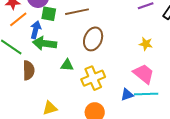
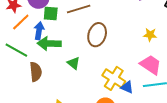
green triangle: (67, 65) -> (74, 63), turned 40
yellow cross: (93, 78) -> (114, 78), moved, turned -30
blue triangle: (127, 95) -> (127, 87), moved, turned 48

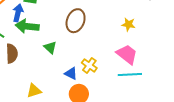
yellow cross: (114, 78) -> (89, 65), size x0.7
blue triangle: (127, 87) -> (71, 74), moved

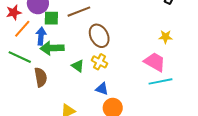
brown ellipse: (76, 21) -> (99, 36), turned -40
yellow star: (128, 24) -> (166, 37), moved
yellow cross: (89, 65) -> (100, 62), moved

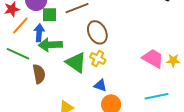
yellow star: (166, 37) -> (173, 60), moved
green triangle: (78, 66) -> (76, 62), size x1.6
cyan line: (161, 81) -> (156, 96), moved

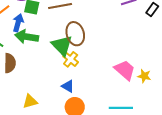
green triangle: (76, 62) -> (62, 45), moved

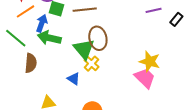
yellow star: (144, 76) -> (150, 62), moved, size x1.5
blue triangle: (68, 86) -> (74, 79), moved

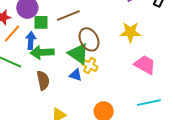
yellow star: (150, 62) -> (130, 32), moved
brown semicircle: (31, 63) -> (43, 80), moved
blue triangle: (74, 79) -> (76, 75), moved

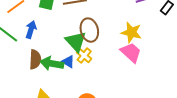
blue arrow: (31, 41) -> (31, 30), moved
green arrow: (42, 52) -> (52, 64), moved
pink trapezoid: (145, 65) -> (131, 52), moved

